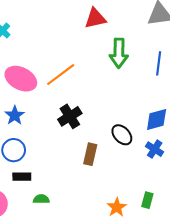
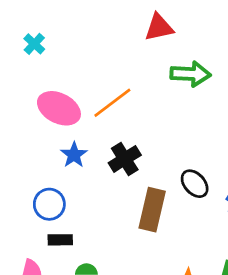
green arrow: (119, 53) -> (190, 74), turned -88
blue star: (15, 115) -> (74, 155), moved
brown rectangle: (90, 154) -> (152, 210), size x1.4

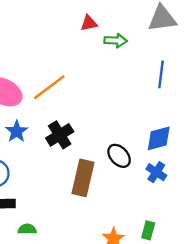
red triangle: (159, 27) -> (89, 23), size x0.7
green arrow: (190, 74) -> (116, 41), moved, size x0.7

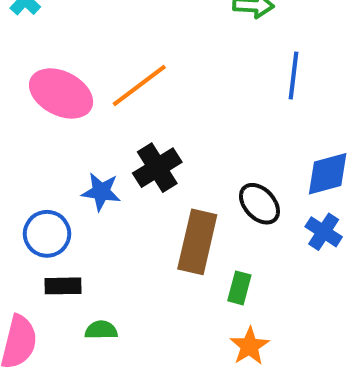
blue line: (161, 74) -> (294, 75), moved
blue star: (17, 131) -> (101, 192), moved, turned -30
green rectangle: (148, 230) -> (239, 288), moved

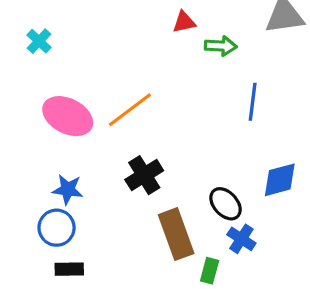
blue star: (101, 192) -> (68, 189), moved
blue cross: (324, 232) -> (241, 239), moved
brown rectangle: (197, 242) -> (176, 234), turned -33

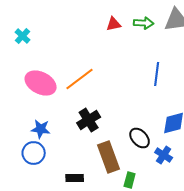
green arrow: (221, 46) -> (144, 23), moved
blue cross: (241, 239) -> (164, 155), moved
black rectangle: (69, 269) -> (75, 178), moved

